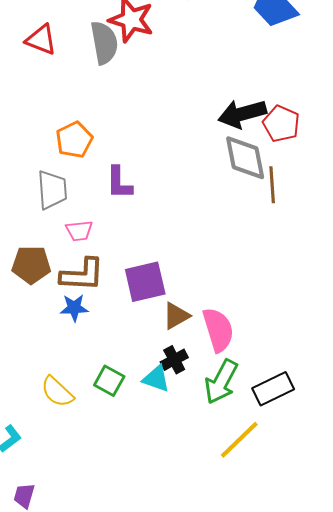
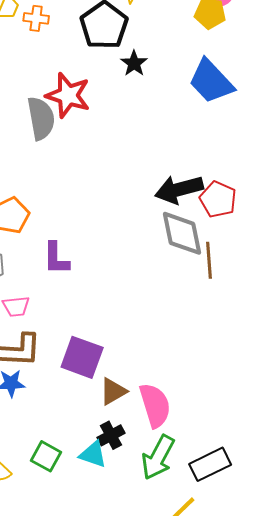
purple square: (145, 282) -> (82, 357), turned 33

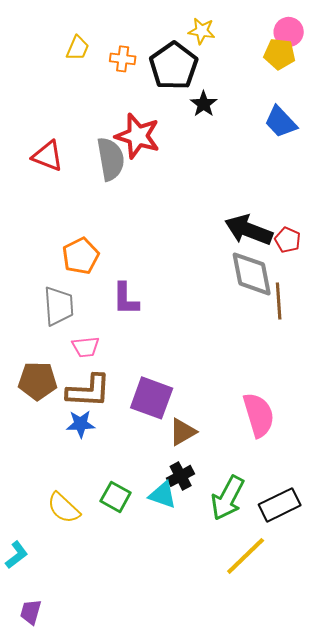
orange cross: (36, 18) -> (123, 59), moved
blue trapezoid: (211, 81) -> (281, 122), size x0.7
black arrow: (179, 189) -> (249, 230), turned 36
red pentagon: (218, 199) -> (288, 240), size x0.7
pink semicircle: (155, 405) -> (259, 415), moved

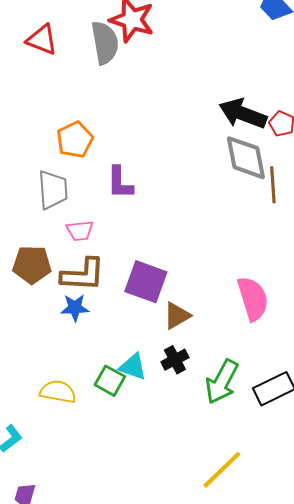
cyan triangle: (163, 495) -> (133, 367), moved
yellow semicircle: (64, 508) -> (58, 392), turned 147
yellow line: (246, 556) -> (222, 470), moved

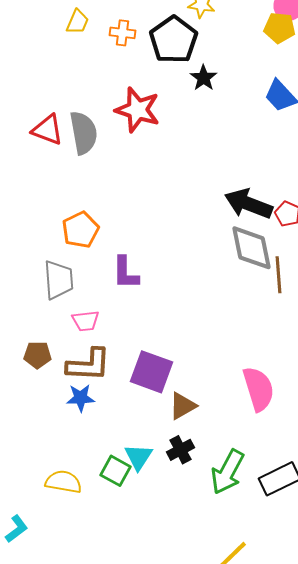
gray semicircle: (105, 43) -> (84, 133), moved
brown pentagon: (32, 265) -> (38, 355), size x0.7
cyan triangle: (133, 367) -> (138, 457), turned 44

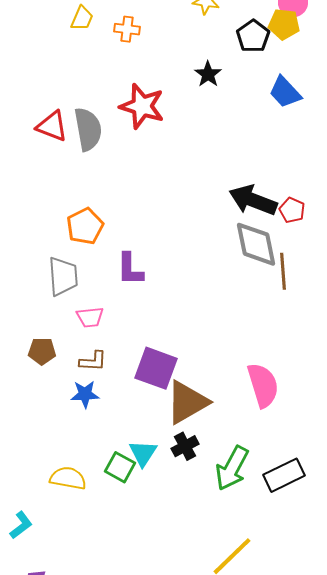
black pentagon: (174, 40) -> (253, 36), moved, size x0.7
brown L-shape: (88, 365) -> (93, 361), size x0.6
brown triangle: (182, 406) -> (187, 402), size x1.6

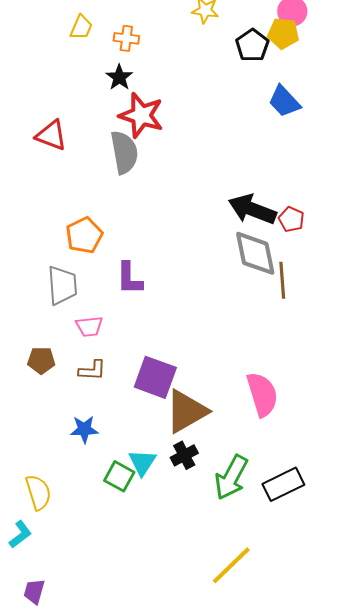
black star: (208, 74) -> (119, 77), moved
gray semicircle: (88, 129) -> (124, 152), moved
blue star: (85, 394) -> (84, 429), moved
yellow semicircle: (68, 478) -> (38, 492), moved, turned 63

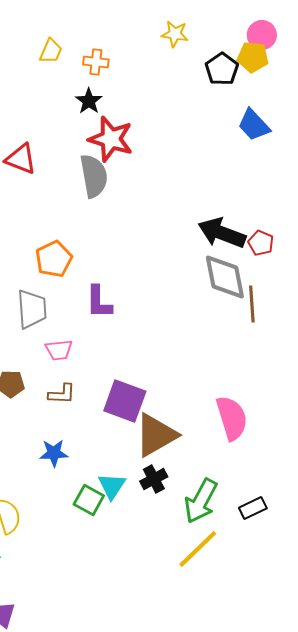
black rectangle: (283, 484) -> (253, 508), size x0.7
yellow line: (231, 565) -> (198, 549), moved

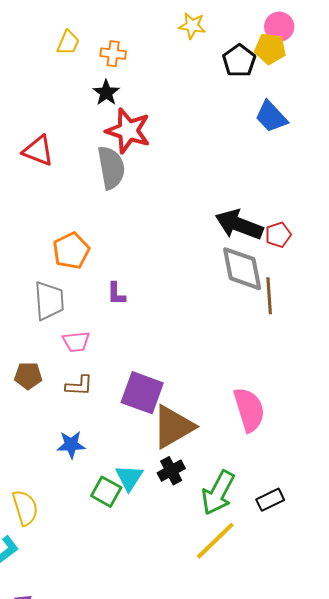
red pentagon: (261, 243) -> (278, 235), turned 30
purple L-shape: (99, 302) -> (116, 294), size x0.7

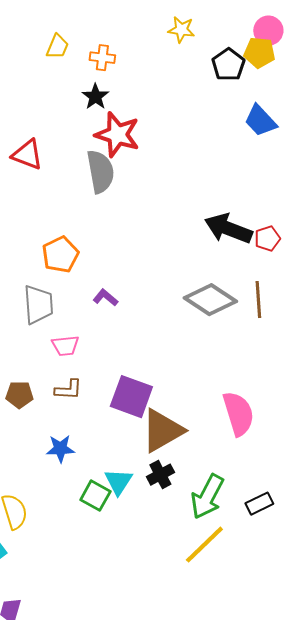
gray diamond: (242, 269) -> (210, 300), moved, turned -45
purple L-shape: (116, 294) -> (105, 298), turned 130
brown pentagon: (28, 376) -> (19, 395), moved

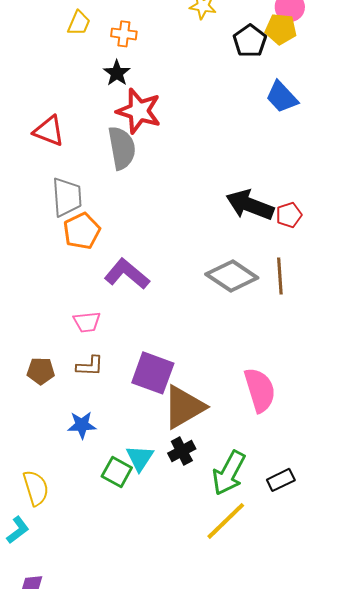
purple L-shape: (105, 298) -> (127, 274), size x1.8
gray trapezoid: (38, 305) -> (67, 197), moved

